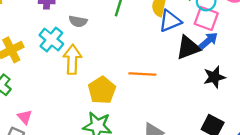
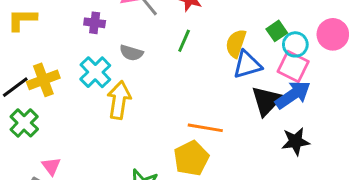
blue arrow: (208, 41) -> (293, 95), size x1.4
black triangle: (188, 48) -> (267, 101), turned -32
yellow pentagon: (102, 90) -> (191, 158), moved

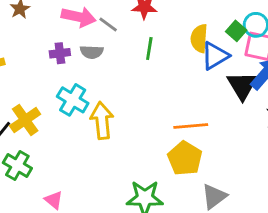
green square: (277, 31) -> (236, 31), moved
gray semicircle: (131, 53) -> (92, 52), moved

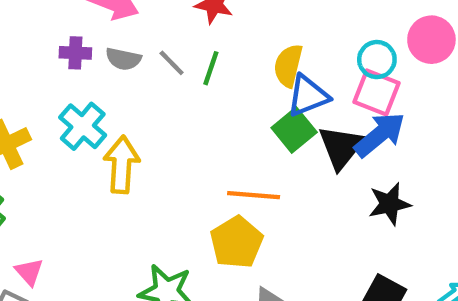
gray line: (108, 24) -> (172, 63), moved
green square: (236, 31) -> (294, 130), moved, size x1.4

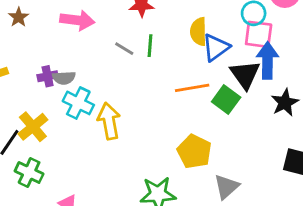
purple cross: (75, 53) -> (48, 76), moved
gray semicircle: (123, 59) -> (64, 78), moved
green square: (294, 130) -> (226, 100), moved
blue arrow: (380, 135) -> (267, 60), turned -36
orange line: (254, 195) -> (192, 88), moved

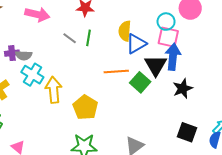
yellow pentagon: (194, 152) -> (85, 107), moved

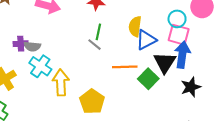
gray line: (70, 38) -> (95, 45), moved

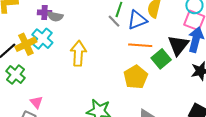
blue triangle: (146, 40) -> (137, 20), moved
cyan cross: (40, 66) -> (42, 39), moved
yellow pentagon: (92, 102) -> (136, 77), moved

